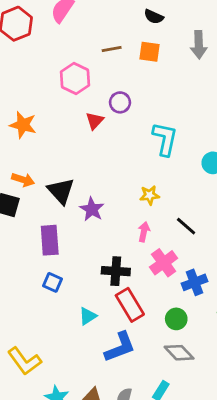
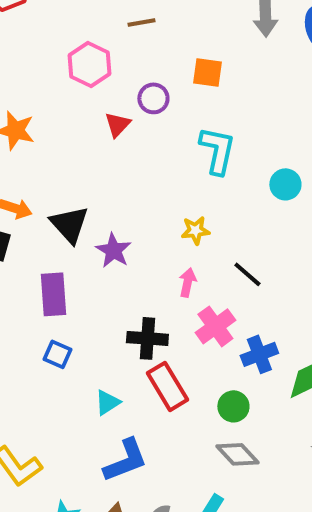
orange square: (150, 52) -> (207, 72), moved
blue L-shape: (120, 347) -> (125, 460), moved

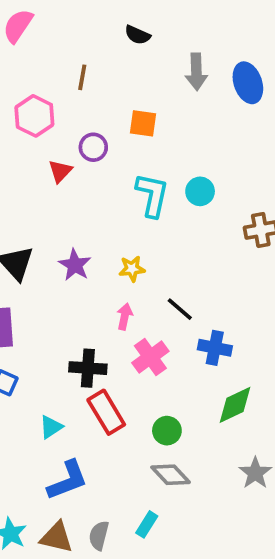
brown line: (141, 22) -> (82, 77), turned -70
cyan circle: (285, 184) -> (200, 191), moved
purple star: (113, 250) -> (75, 265), moved
blue cross: (259, 354) -> (215, 348), moved, turned 32

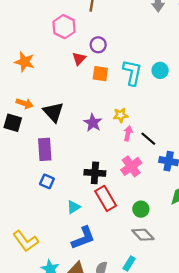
orange square: (143, 123) -> (100, 74), moved
purple star: (75, 265) -> (93, 123), moved
pink arrow: (125, 317) -> (128, 133), moved

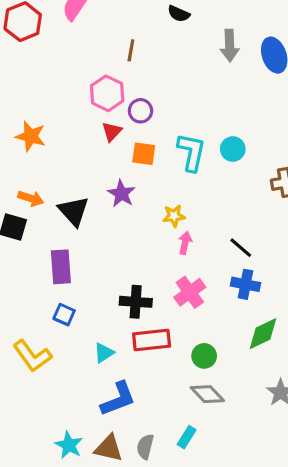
pink hexagon: (64, 27) -> (107, 93), moved
purple star: (93, 123) -> (121, 194), moved
black line: (148, 139) -> (241, 248), moved
red rectangle: (106, 198) -> (152, 340), turned -65
yellow L-shape: (26, 241) -> (32, 356), moved

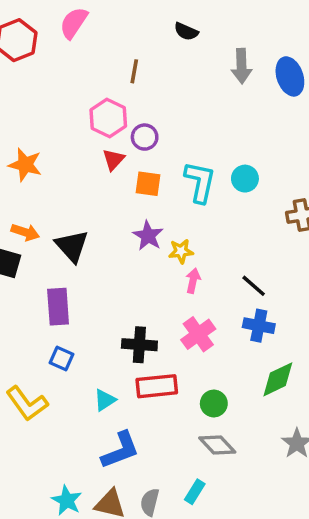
purple star: (121, 194) -> (148, 236), moved

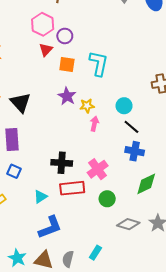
cyan circle: (245, 179) -> (124, 106), moved
pink cross: (198, 334) -> (98, 169), moved
gray diamond: (217, 445) -> (128, 224), moved, turned -30

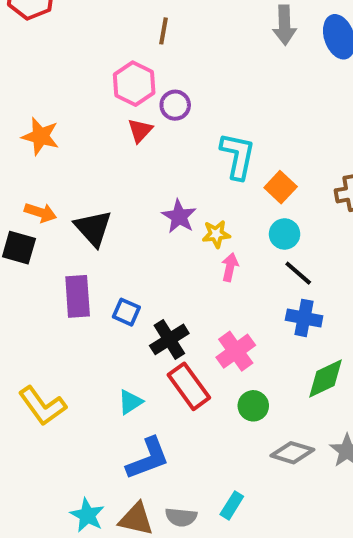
orange square: (67, 65) -> (281, 187), moved, turned 35
black cross: (62, 163) -> (169, 339), turned -36
blue square: (14, 171) -> (126, 312), moved
red rectangle: (72, 188) -> (189, 386), turned 60
gray semicircle: (68, 259) -> (181, 517), turned -98

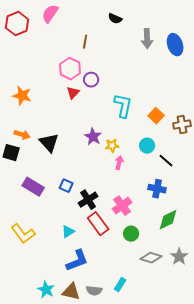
orange square: (281, 187) -> (156, 116), moved
black line: (298, 273) -> (166, 161), moved
purple rectangle: (78, 296) -> (33, 187), moved, turned -55

